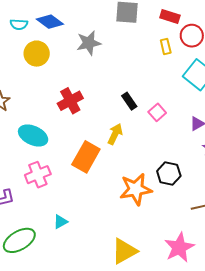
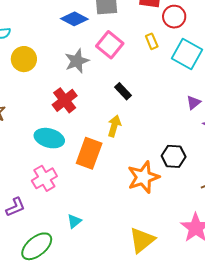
blue diamond: (50, 22) -> (74, 19), moved
gray star: (89, 43) -> (77, 61), moved
yellow rectangle: (166, 46) -> (152, 41), moved
pink square: (157, 112) -> (110, 45), moved, size x1.5
cyan ellipse: (33, 136) -> (49, 138), moved

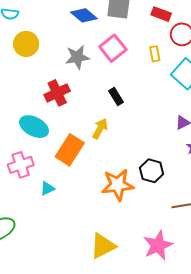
cyan triangle: (74, 221) -> (47, 188), moved

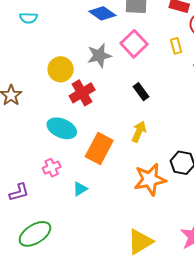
yellow circle: (26, 44) -> (61, 69), moved
yellow arrow: (100, 129) -> (139, 132), moved
pink cross: (21, 165) -> (52, 168), size x0.7

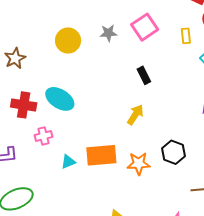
gray star: (99, 56) -> (108, 33), size x0.7
red cross: (82, 93) -> (24, 105), moved, turned 30
orange rectangle: (99, 149) -> (101, 155), moved, turned 48
orange star: (150, 179) -> (139, 164), size x0.7

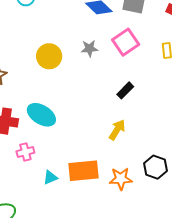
black rectangle: (144, 75) -> (125, 90), turned 72

